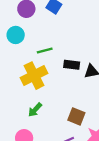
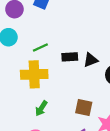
yellow cross: (34, 76) -> (34, 74), turned 35

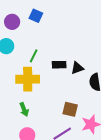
green line: (40, 47) -> (34, 56), turned -40
green arrow: (41, 108) -> (24, 109), moved, turned -56

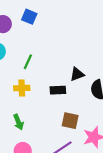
black rectangle: (59, 65) -> (58, 90), moved
yellow cross: (28, 79) -> (22, 88), size x0.6

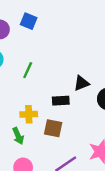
yellow cross: (22, 88) -> (29, 114), moved
brown square: (70, 121) -> (53, 128), moved

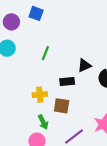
green line: (28, 70) -> (45, 53), moved
green arrow: (18, 136) -> (43, 122), moved

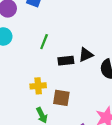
black rectangle: (67, 82) -> (66, 61), moved

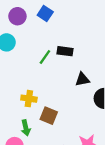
black rectangle: (66, 61) -> (65, 51), moved

